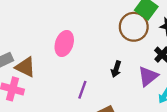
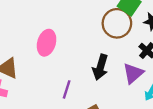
black arrow: (116, 69) -> (100, 67), size x1.5

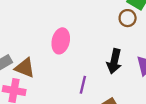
brown circle: (117, 23) -> (128, 18), size x0.6

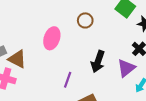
brown circle: (128, 18) -> (85, 20), moved

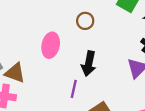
black arrow: (98, 62) -> (89, 64), moved

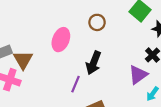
brown triangle: (15, 73) -> (23, 60), turned 30

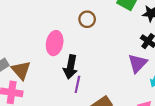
black arrow: (94, 63) -> (70, 67), moved

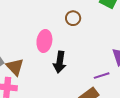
purple line: (77, 84) -> (102, 76), moved, turned 63

